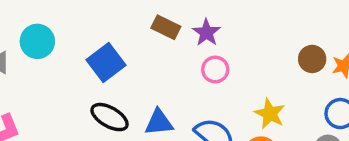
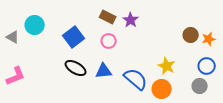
pink circle: (215, 70) -> (109, 41), moved

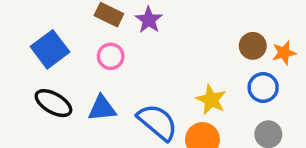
blue circle: (207, 66) -> (263, 87), moved

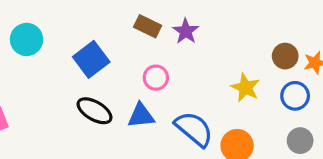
pink circle: (111, 56) -> (156, 78), moved
yellow star: (211, 100) -> (245, 88), moved

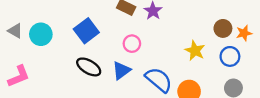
cyan circle: (27, 39) -> (41, 34), moved
blue triangle: (141, 116) -> (121, 70), turned -30

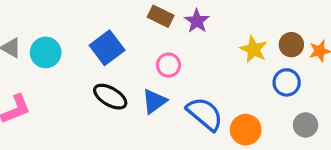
yellow star: (195, 51) -> (254, 49), moved
blue circle: (230, 56) -> (287, 82), moved

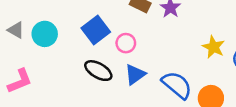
yellow star: (254, 49) -> (214, 47), moved
pink circle: (168, 65) -> (126, 43), moved

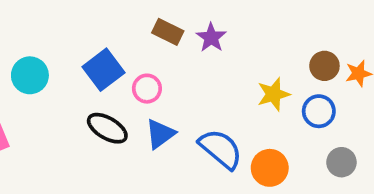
yellow star: (214, 47) -> (273, 94), turned 30

